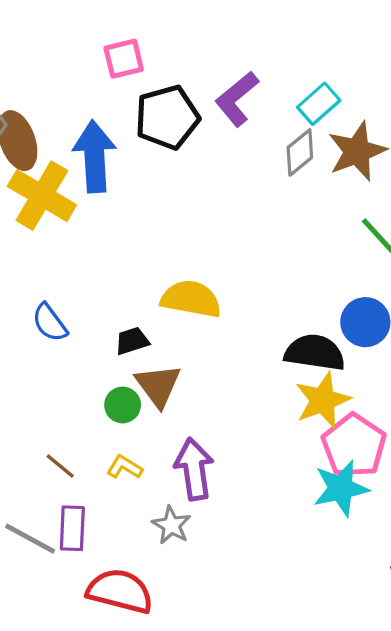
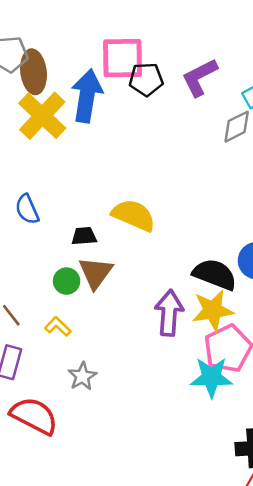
pink square: (124, 59) -> (122, 58), moved, size x1.5
black pentagon: (167, 117) -> (146, 79), size x0.7
purple arrow: (194, 469) -> (169, 313), moved

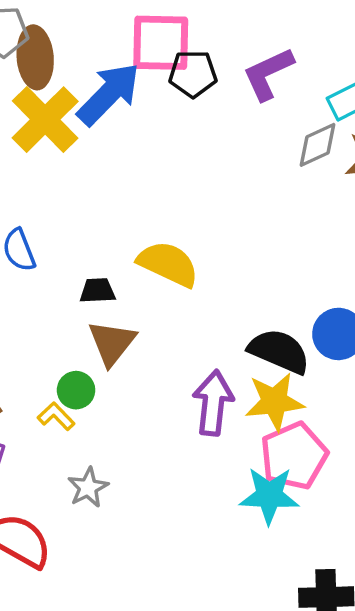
blue arrow: (87, 96) -> (109, 94), turned 33
green circle: (67, 281) -> (76, 390), moved

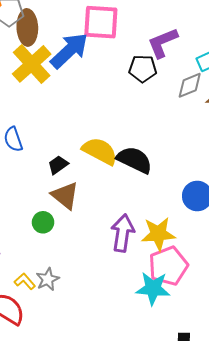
black pentagon: (193, 74) -> (143, 69), moved
black trapezoid: (97, 291) -> (58, 165), turned -35
brown triangle: (112, 343) -> (65, 196), turned -32
black semicircle: (279, 351) -> (134, 160), moved
yellow L-shape: (56, 416) -> (25, 281), moved

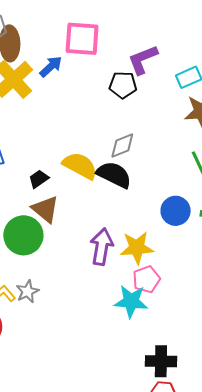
blue arrow: (69, 51) -> (51, 67), size x0.6
gray diamond: (190, 85) -> (122, 146), moved
green circle: (43, 222) -> (23, 235), size x1.8
pink pentagon: (168, 266) -> (146, 279), size x0.7

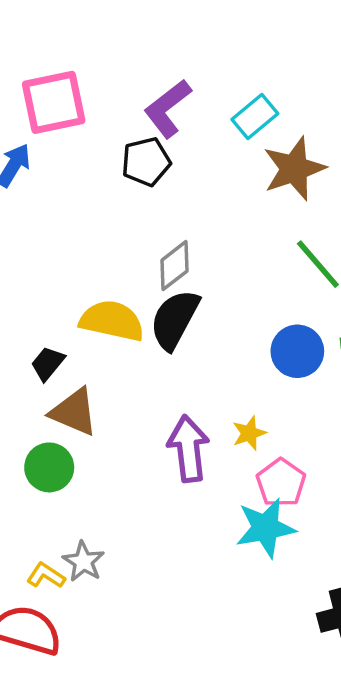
black semicircle: (114, 175) -> (175, 319), turned -72
green circle: (23, 235) -> (49, 467), size x0.7
yellow star: (137, 248) -> (249, 433), size x0.6

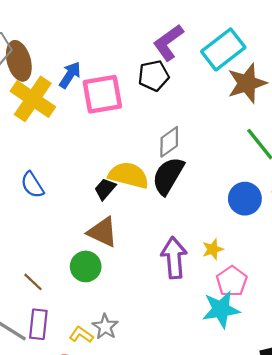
pink square: (54, 102) -> (102, 94), moved
cyan rectangle: (255, 117) -> (223, 49), size x1.5
black trapezoid: (48, 363) -> (105, 189), moved

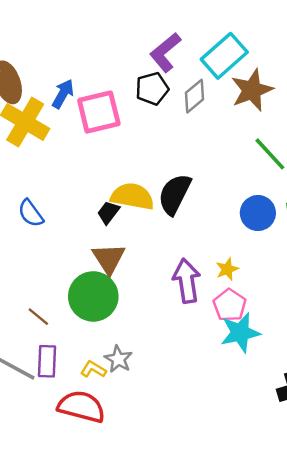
gray diamond: (169, 142) -> (195, 96), moved
brown triangle: (103, 232) -> (109, 259), turned 36
green circle: (86, 266) -> (93, 296), size x1.5
pink pentagon: (232, 281) -> (230, 305), moved

